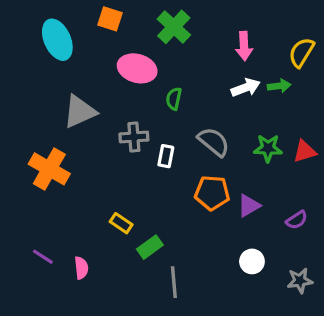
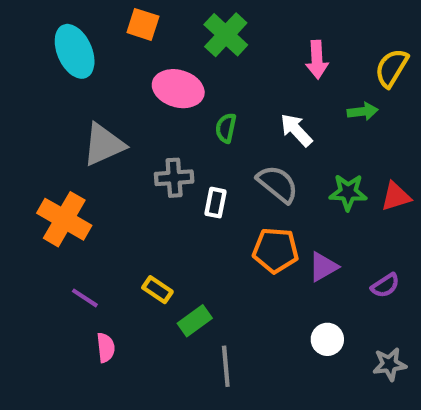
white arrow: (246, 88) -> (296, 130), moved, turned -112
purple line: (43, 257) -> (85, 298), moved

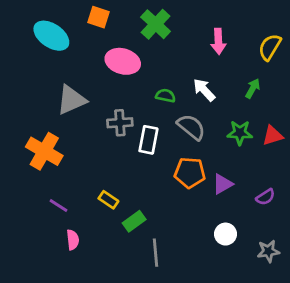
cyan ellipse: (75, 51) -> (51, 36), turned -32
green arrow: (363, 111) -> (253, 88), moved, turned -54
green semicircle: (226, 128) -> (166, 96), moved, turned 90
white rectangle: (215, 203) -> (148, 140), size x1.4

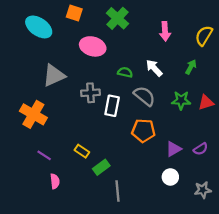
purple triangle: (223, 184) -> (174, 149), moved

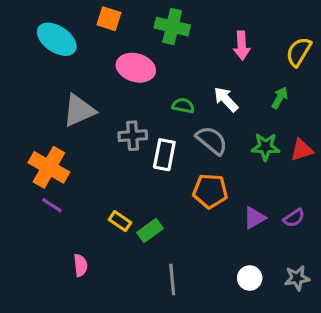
green cross: (117, 18) -> (172, 27), turned -30
purple line: (44, 155) -> (52, 205), moved
green rectangle: (101, 167) -> (150, 231), moved
white circle: (170, 177) -> (250, 278), moved

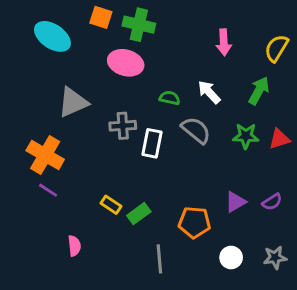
green cross: (172, 27) -> (139, 25), moved
green arrow: (280, 98) -> (259, 91), size x1.4
orange pentagon: (210, 191) -> (194, 222), moved

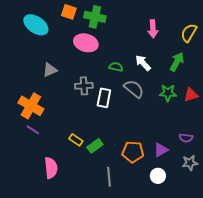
gray triangle: (73, 102) -> (50, 70), size x0.7
purple triangle: (235, 202) -> (161, 150), moved
purple semicircle: (272, 202) -> (186, 138), turned 40
pink semicircle: (74, 246) -> (51, 168), size x1.5
gray star: (275, 257) -> (190, 163), moved

